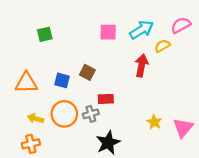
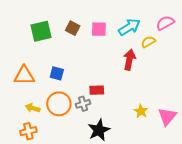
green square: (45, 34) -> (41, 31), size x1.5
brown square: (87, 72) -> (73, 28), moved

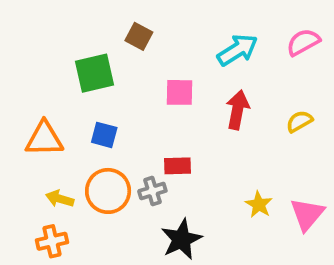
brown square: (73, 28) -> (139, 36), moved
pink square: (99, 29) -> (180, 92), moved
green square: (41, 31) -> (94, 73), moved
yellow semicircle: (148, 42) -> (299, 121), moved

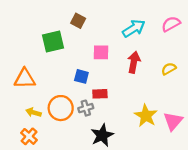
blue square: (104, 135) -> (81, 76), moved
yellow star: (259, 205) -> (146, 116), size x1.5
orange cross: (52, 241) -> (29, 136), turned -35

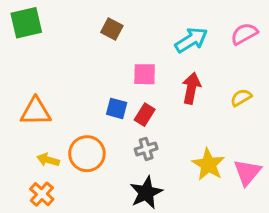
green square: (53, 41) -> (26, 23), moved
red rectangle: (100, 94) -> (145, 115), moved, turned -56
gray cross: (86, 108) -> (146, 149), moved

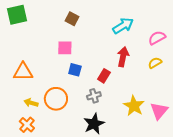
pink semicircle: (244, 34) -> (157, 38), moved
pink square: (145, 74) -> (65, 48), moved
red rectangle: (145, 115) -> (104, 76), moved

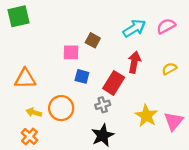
brown square: (72, 19) -> (93, 40), moved
pink semicircle: (157, 38) -> (166, 26), moved
red rectangle: (104, 76) -> (114, 83), size x1.5

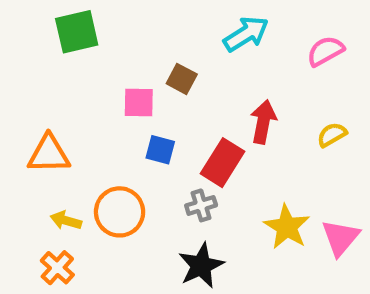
green square: (19, 16) -> (77, 32), moved
cyan arrow: (134, 28) -> (246, 34), moved

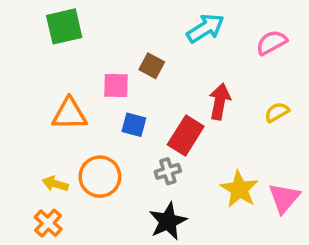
orange triangle: (49, 154) -> (70, 114), moved

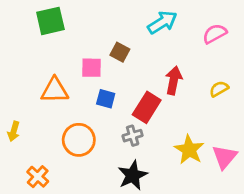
yellow arrow: (55, 184) -> (14, 131), moved, turned -90

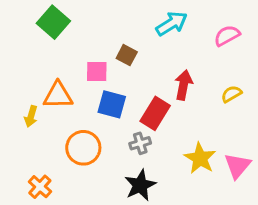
green square: (50, 21) -> (53, 22), turned -36
blue square: (106, 99) -> (112, 104), size x1.4
yellow arrow: (14, 131) -> (31, 116), moved

